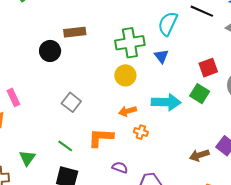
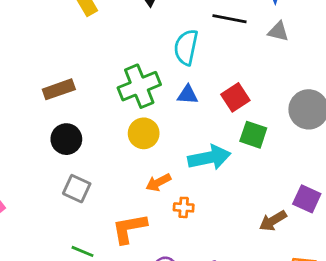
black circle: (50, 51) -> (66, 139), moved
blue triangle: (161, 56) -> (188, 95), turned -35
red square: (208, 68) -> (235, 97), moved

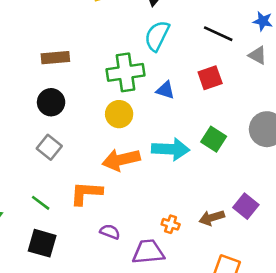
cyan semicircle: (186, 47) -> (157, 36), moved
red square: (235, 97) -> (210, 78), moved
orange arrow: (158, 182) -> (121, 160), size x1.6
orange cross: (184, 207) -> (171, 224), moved

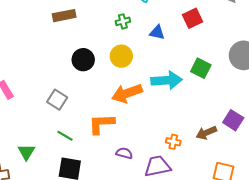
green cross: (126, 72) -> (123, 21), size x0.5
black circle: (51, 102) -> (83, 60), moved
gray square: (49, 147) -> (57, 100), moved

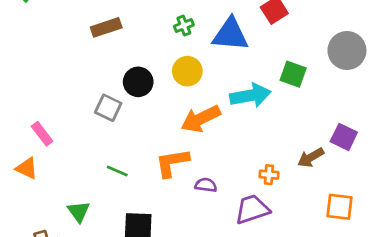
blue triangle: (157, 32) -> (230, 34), size x1.8
gray square: (57, 100) -> (108, 108), moved
green line: (65, 136) -> (117, 171), moved
purple semicircle: (124, 153) -> (206, 185), moved

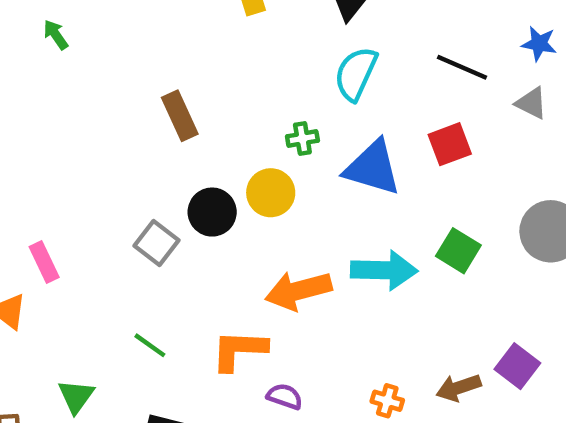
brown rectangle: (106, 27) -> (180, 116), turned 72
yellow circle: (187, 71) -> (271, 193), moved

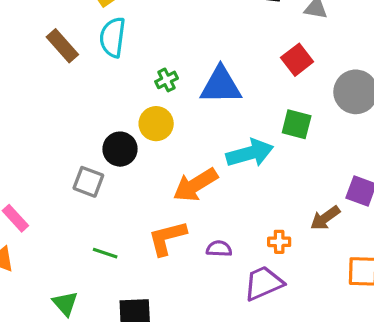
cyan semicircle: (356, 74) -> (113, 37), moved
brown rectangle: (180, 116) -> (62, 46), moved
red square: (450, 144) -> (297, 60), moved
purple semicircle: (285, 396) -> (219, 249), moved

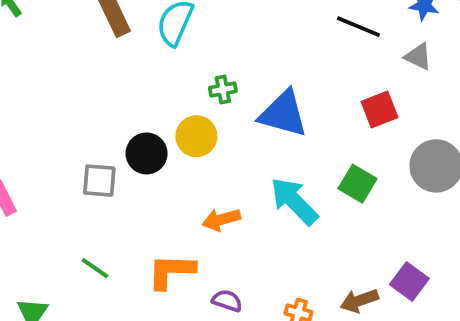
cyan arrow: (250, 153) -> (294, 201), turned -135
gray square: (88, 182) -> (99, 181), turned -32
orange arrow: (195, 185) -> (221, 220), size x0.7

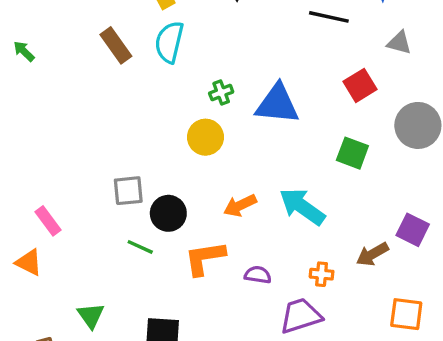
gray triangle: (418, 57) -> (399, 43), moved
black circle: (147, 153) -> (168, 213), moved
cyan arrow: (294, 201) -> (302, 207), moved
green line: (95, 268) -> (140, 247), moved

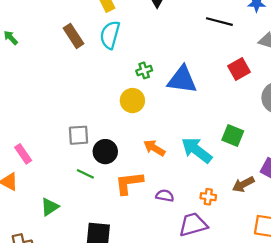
green square: (352, 153) -> (233, 135), moved
orange arrow: (240, 205) -> (154, 148), turned 55
green triangle: (91, 316) -> (50, 207), moved, turned 30

